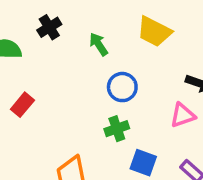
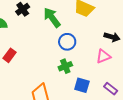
green arrow: (99, 44) -> (52, 18), size x1.5

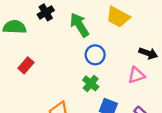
green cross: (65, 66) -> (91, 83), turned -32

